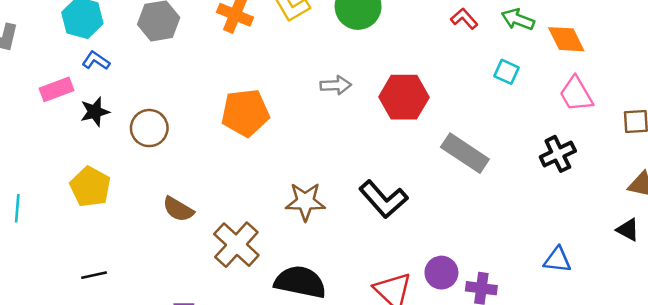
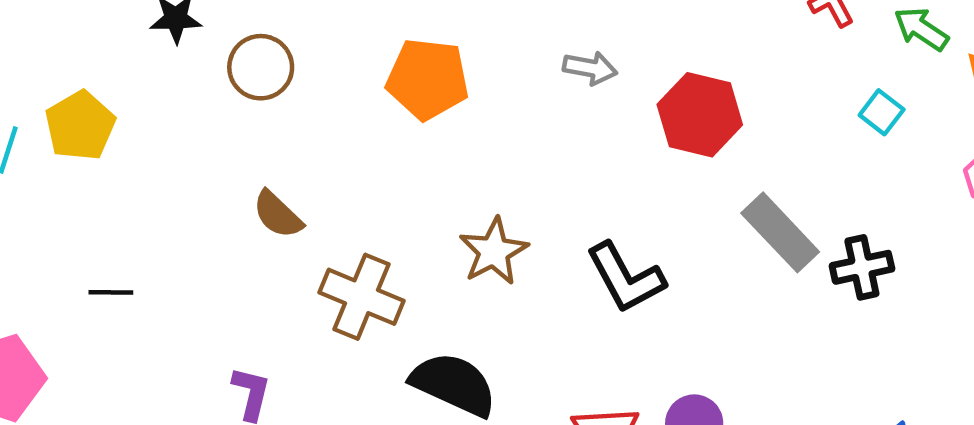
black cross: (558, 154) -> (862, 267), moved
yellow pentagon: (90, 187) -> (80, 126), moved
brown star: (305, 202) -> (494, 251), turned 30
brown cross: (236, 245) -> (361, 297), turned -33

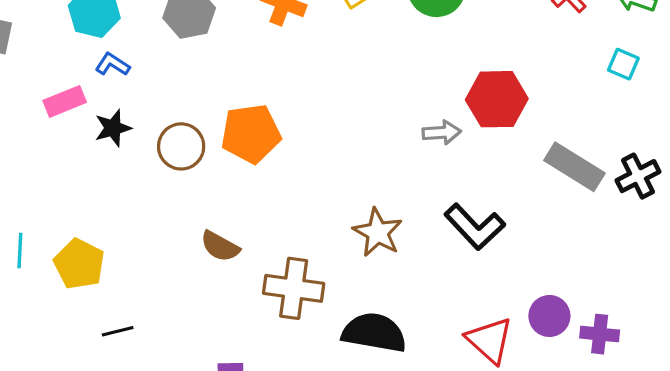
gray arrow: (590, 68) -> (442, 132), moved
orange pentagon: (428, 79) -> (251, 134), moved
yellow pentagon: (80, 126) -> (79, 264), moved

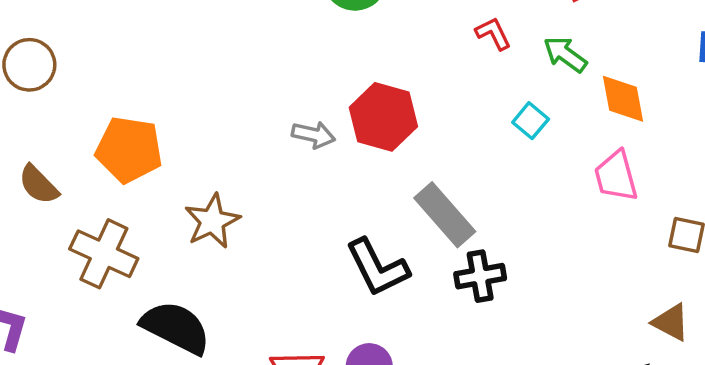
orange pentagon: (251, 134) -> (129, 150), moved
black cross: (638, 176) -> (480, 276), moved
black L-shape: (475, 227) -> (377, 268), moved

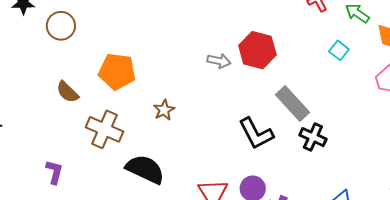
brown star: (212, 221) -> (164, 110), size x0.7
black cross: (480, 276) -> (313, 137), turned 36

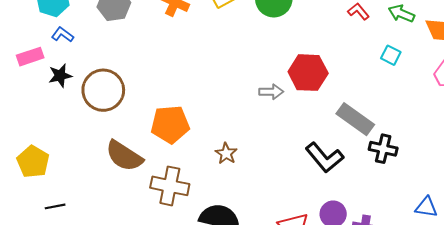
brown circle: (61, 26) -> (103, 90), size x1.4
brown semicircle: (67, 92) -> (124, 156), size x1.5

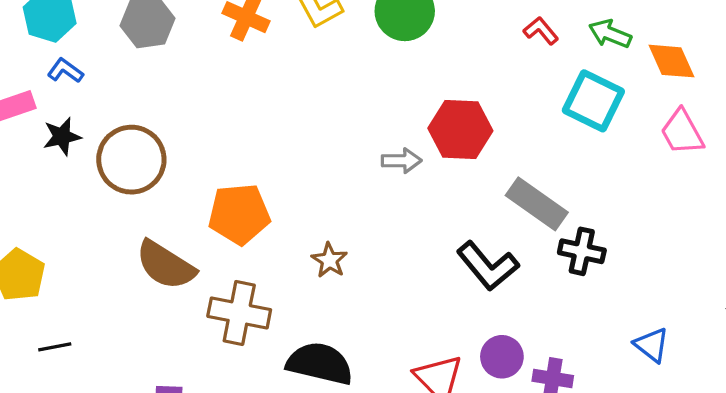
cyan square: (391, 55) -> (593, 101), size x1.8
blue triangle: (426, 207) -> (652, 345), turned 30

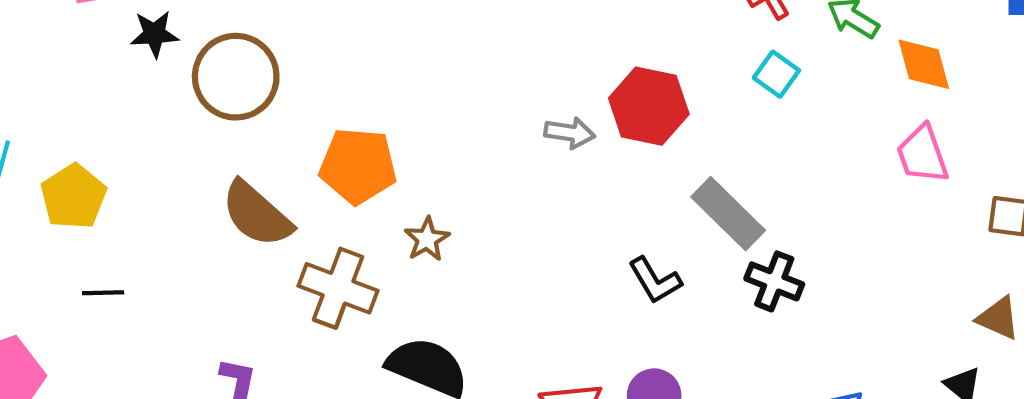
cyan square: (593, 101) -> (776, 74), moved, size x0.6
brown star: (329, 260) -> (427, 239), moved
black L-shape: (488, 266) -> (655, 280), size x0.7

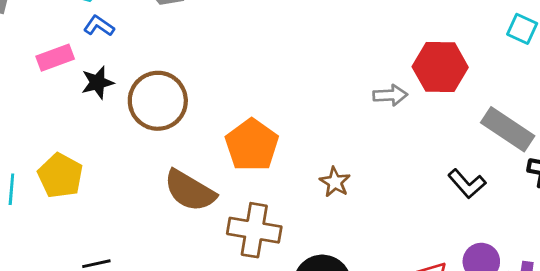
orange pentagon: (358, 166) -> (252, 145), turned -30
yellow pentagon: (73, 197) -> (60, 176), moved
brown star: (427, 239) -> (335, 182), moved

